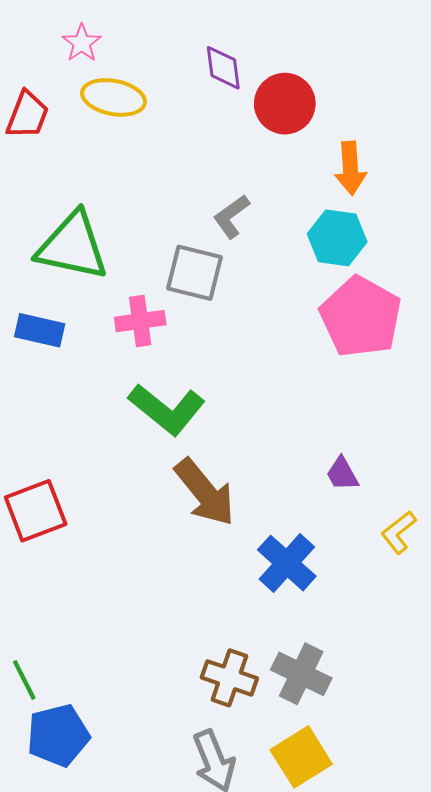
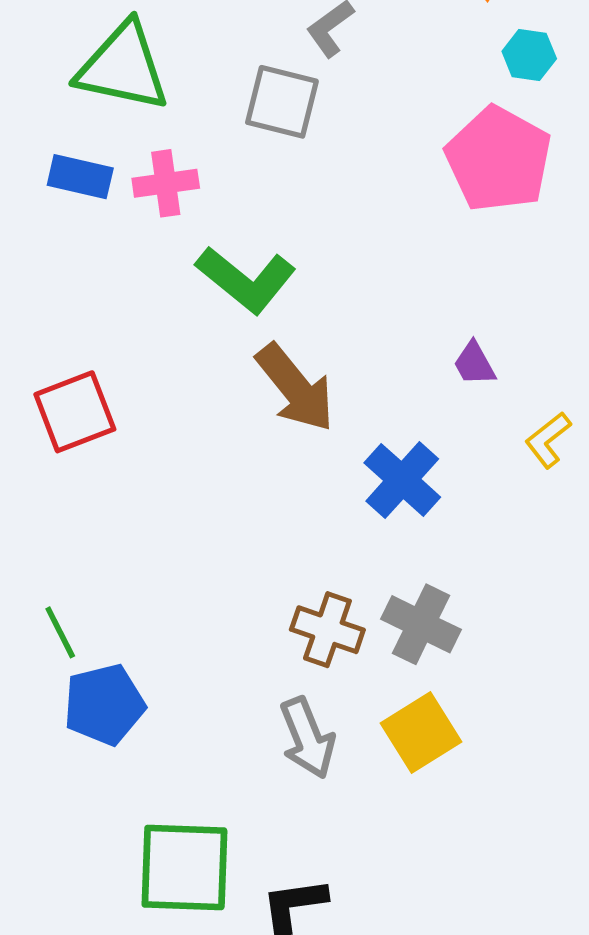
cyan hexagon: (337, 238) -> (529, 55), moved, size x0.7
pink cross: (140, 321) -> (166, 183), moved

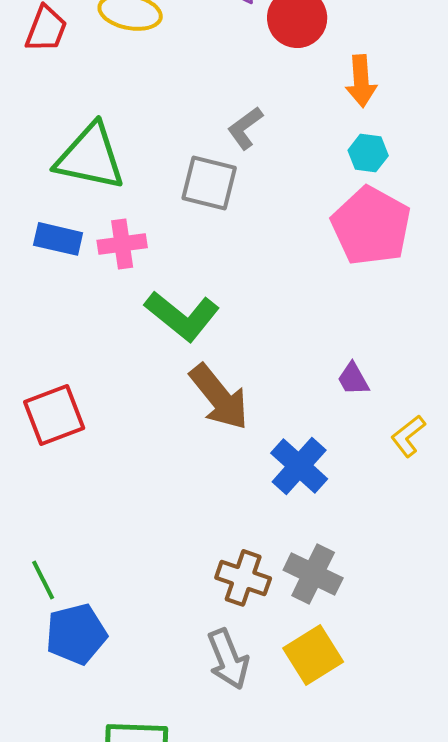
cyan hexagon: (529, 55) -> (368, 153), moved

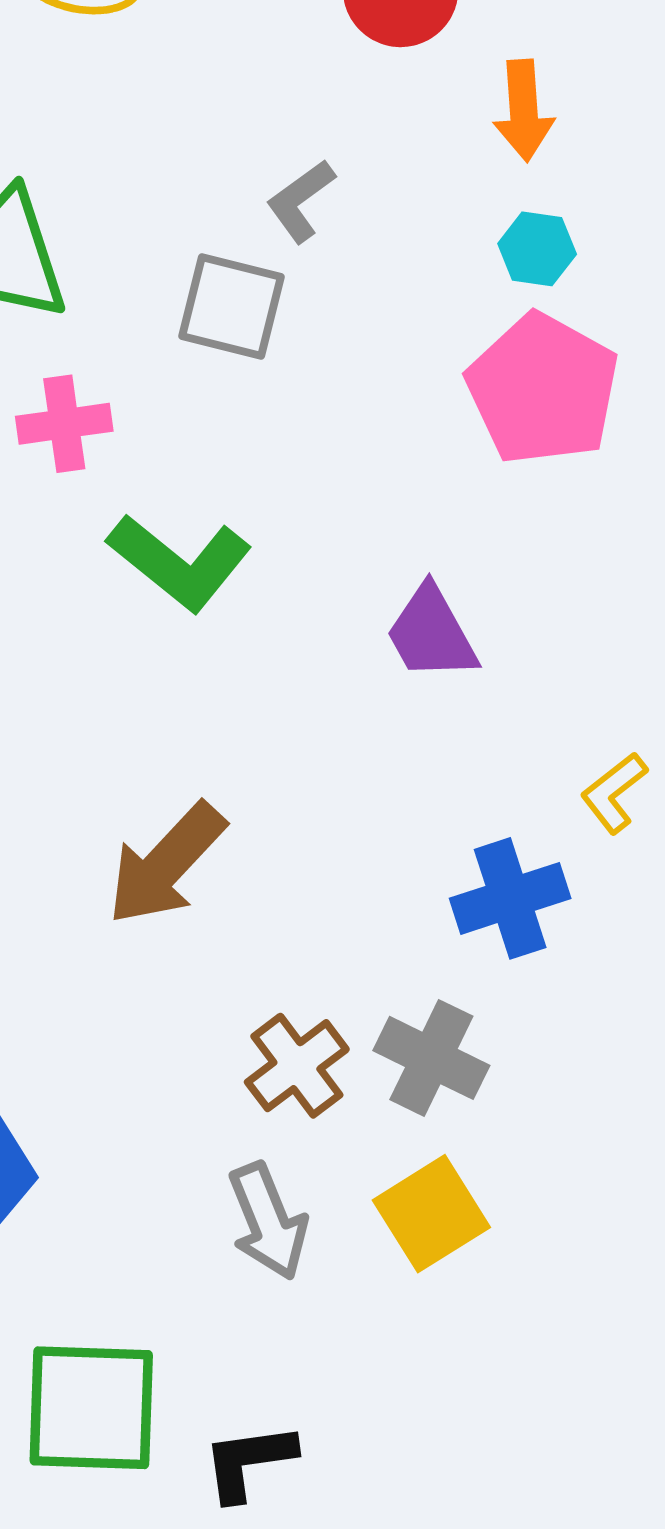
purple trapezoid: (353, 379) -> (431, 633), moved, size x1.5
brown arrow: (219, 397) -> (166, 864), moved, turned 82
blue cross: (299, 466) -> (510, 898), moved, turned 30
brown cross: (243, 578) -> (297, 1066), turned 34

